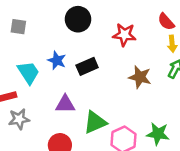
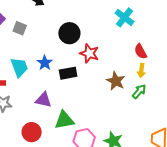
red star: (124, 35) -> (89, 53), moved
brown star: (140, 77) -> (116, 81), moved

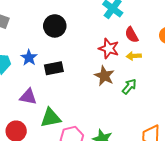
red semicircle: (141, 51) -> (132, 35), moved
red star: (89, 53) -> (109, 49), moved
yellow arrow: (141, 71) -> (134, 56), moved, turned 80

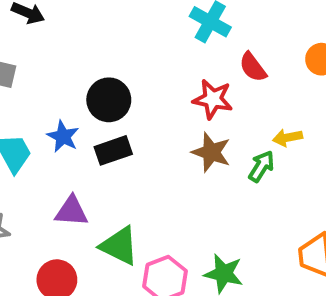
black circle: (55, 26) -> (109, 100), moved
yellow arrow: (134, 56) -> (287, 138), moved
green triangle: (51, 118) -> (119, 246), turned 45

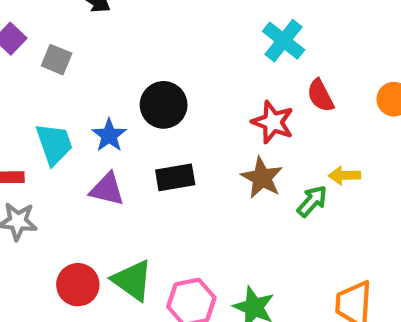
black rectangle: (113, 150) -> (175, 177), moved
purple triangle: (71, 211) -> (107, 189), moved
green triangle: (119, 246) -> (132, 280), moved

